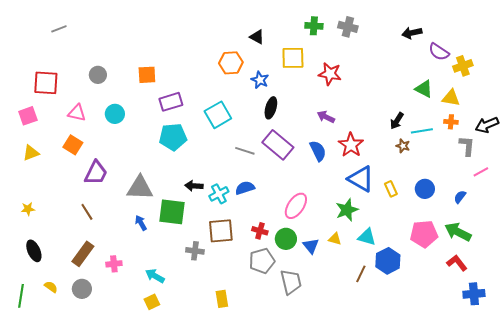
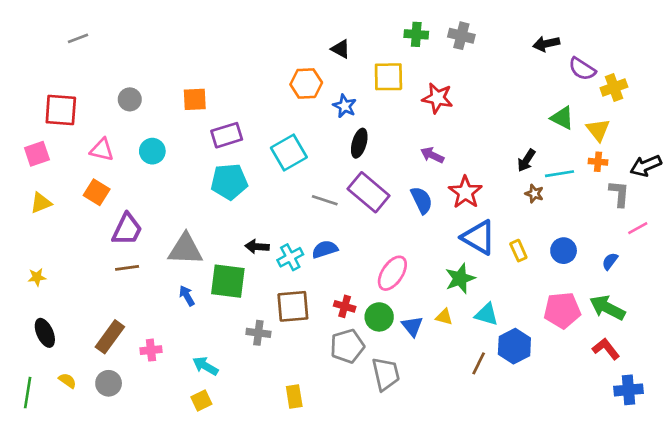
yellow triangle: (451, 98) -> (598, 130), turned 42
brown line: (87, 212) -> (127, 268), moved, turned -66

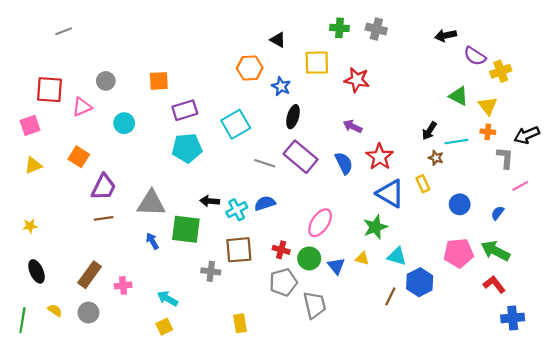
pink triangle: (102, 150) -> (82, 107), moved, turned -36
yellow rectangle: (518, 251) -> (423, 184), moved

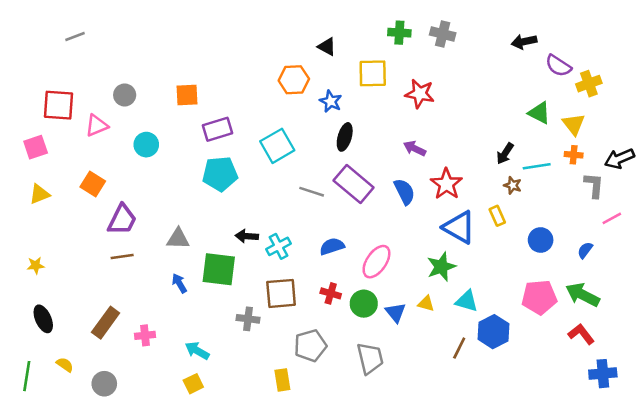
gray triangle: (151, 203) -> (178, 239), size x0.7
blue semicircle: (265, 203) -> (332, 246), moved
gray pentagon: (283, 282) -> (310, 346), moved
gray circle: (88, 313) -> (104, 384), moved

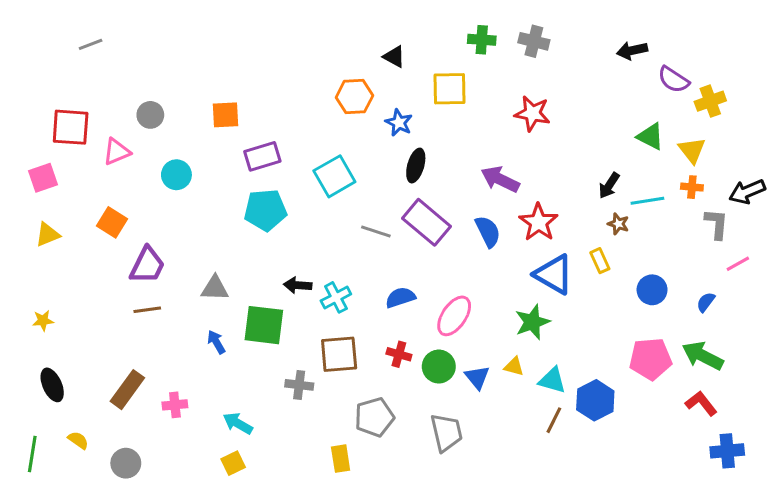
red star: (420, 94) -> (532, 113), moved
purple arrow: (415, 148) -> (500, 179), size x1.4
cyan triangle: (467, 301) -> (552, 380), moved

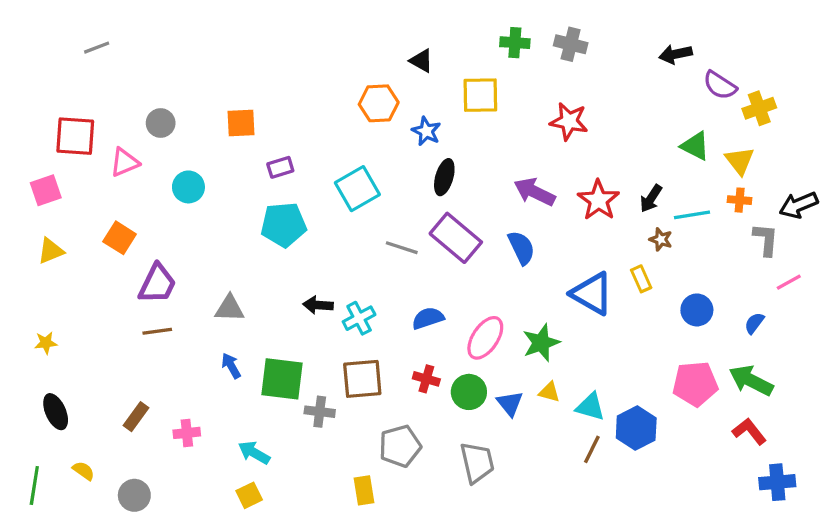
purple rectangle: (262, 156) -> (280, 167), size x0.7
red star: (538, 222) -> (598, 200), moved
green star: (532, 322) -> (541, 343), moved
green square: (264, 325) -> (282, 379), moved
brown rectangle: (127, 390) -> (136, 417), size x0.7

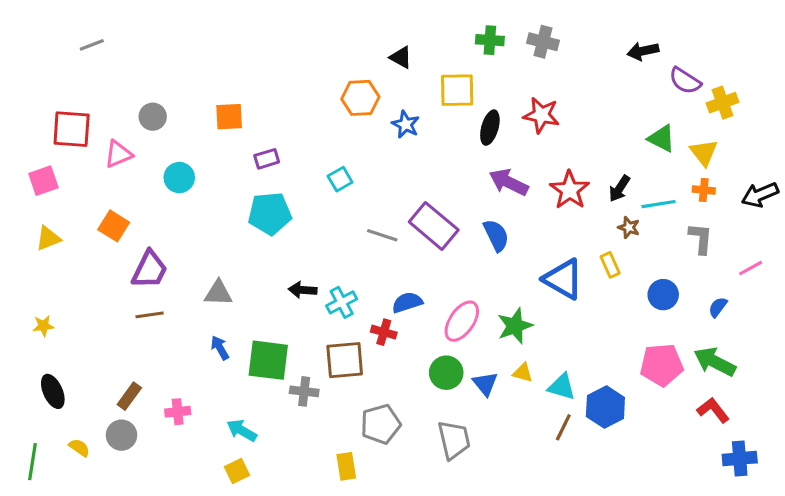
black ellipse: (444, 177) -> (490, 128), moved
cyan square: (357, 189) -> (340, 179), size x0.6
gray L-shape: (766, 239) -> (701, 238), moved
red cross: (426, 379) -> (384, 332), moved
gray circle: (134, 495) -> (121, 435), moved

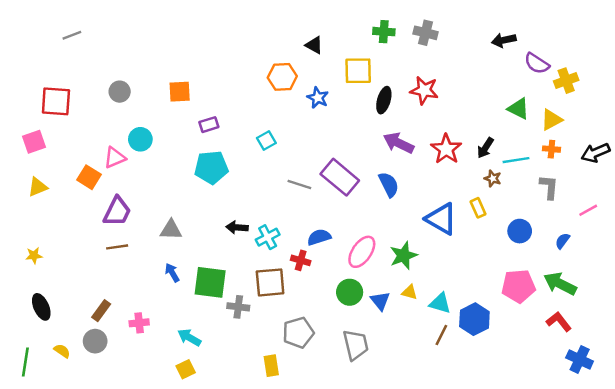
yellow triangle: (704, 153) -> (551, 120), turned 40
pink triangle: (118, 154) -> (115, 158), moved
blue cross: (740, 459) -> (580, 360), turned 30

